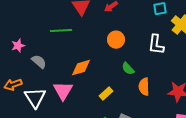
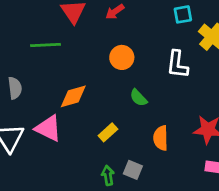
gray semicircle: (39, 62) -> (15, 88), turned 42
orange semicircle: (144, 87) -> (161, 138), moved
pink triangle: (63, 91) -> (48, 128), turned -35

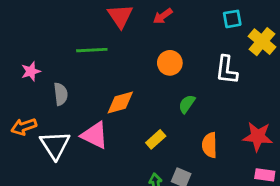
green semicircle: (138, 98) -> (187, 104), turned 78

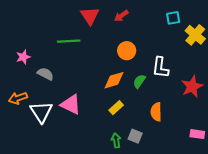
white L-shape: (227, 70) -> (160, 68), moved
gray semicircle: (61, 94) -> (45, 74), turned -56
orange diamond: (120, 103) -> (114, 80), moved
red star: (258, 137) -> (192, 87), moved, turned -30

